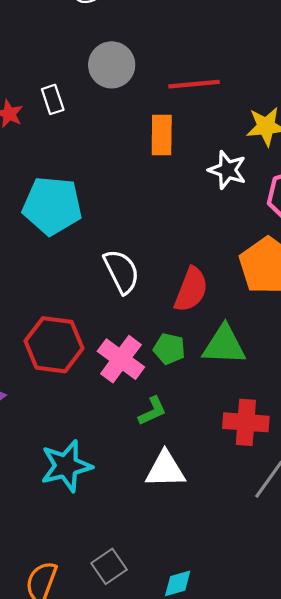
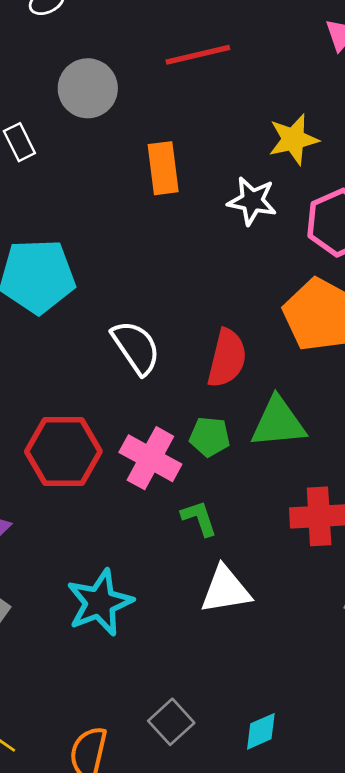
red line: (194, 84) -> (198, 55), moved
green L-shape: (152, 411) -> (199, 518), turned -76

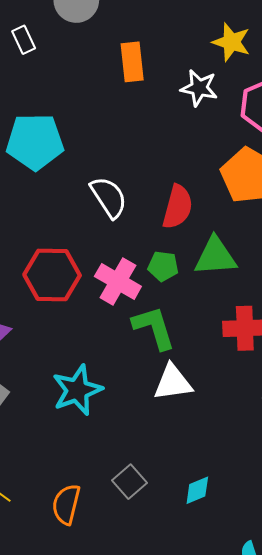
yellow star: (293, 139) -> (231, 42), turned 30
green L-shape: (199, 518) -> (154, 328), size x1.6

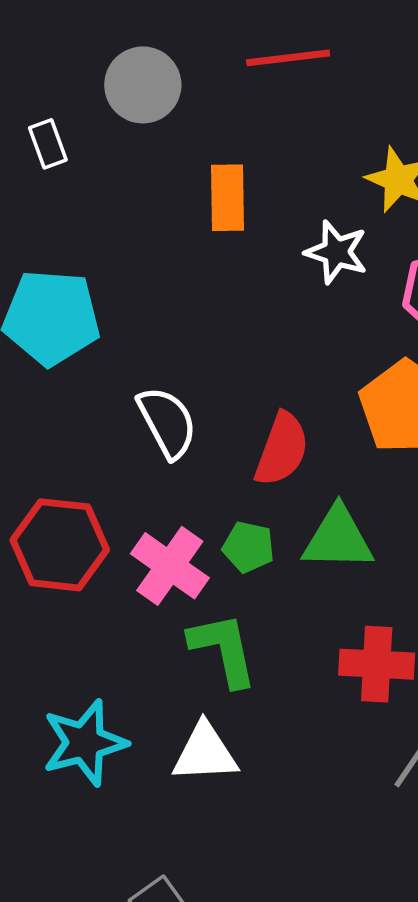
white triangle: (173, 382) -> (205, 753), moved

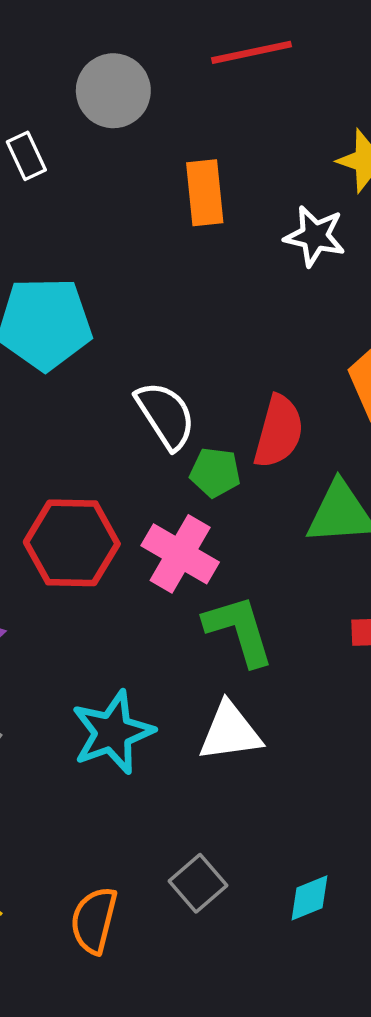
green pentagon: (248, 547) -> (215, 472), moved

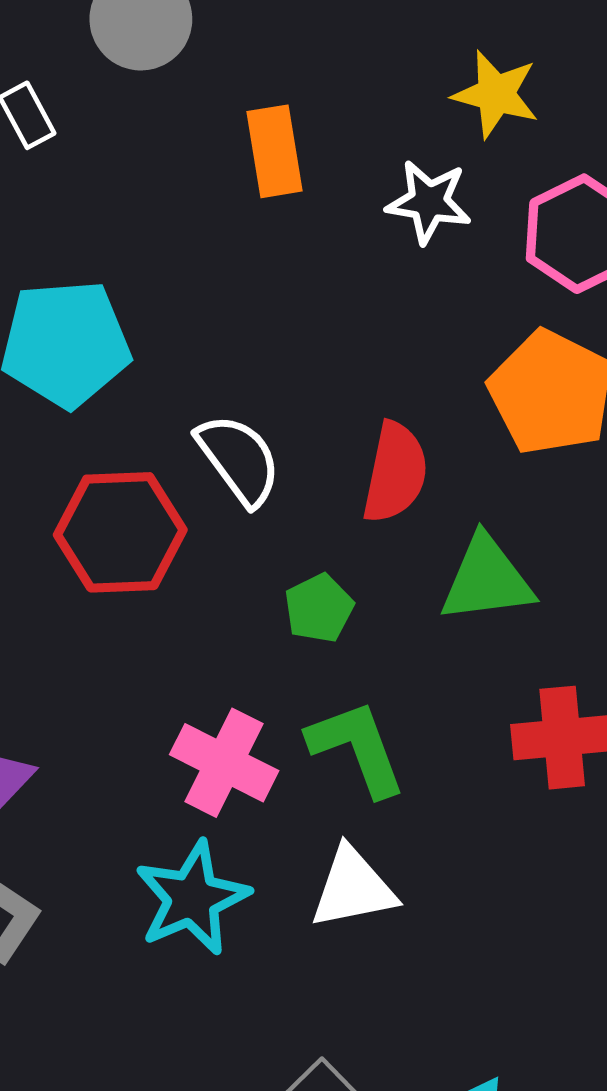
green pentagon: (215, 472) -> (319, 608), moved, turned -30
red hexagon: (72, 543) -> (120, 532), moved
pink cross: (180, 554) -> (224, 763), moved

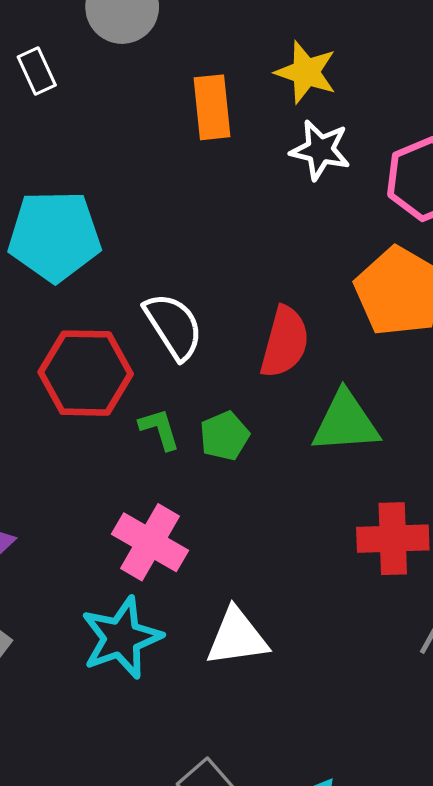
yellow star: (496, 94) -> (306, 72), moved
green L-shape: (357, 748) -> (160, 429), moved, size x0.6

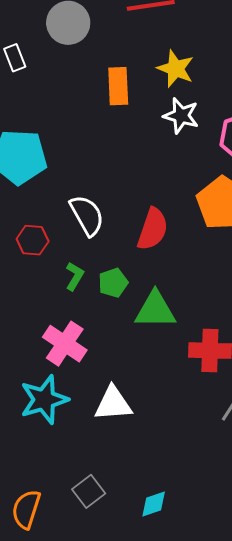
red hexagon: (86, 373) -> (33, 240), size x0.6
green triangle: (346, 422) -> (155, 310), moved
green L-shape: (160, 429) -> (75, 276), turned 44

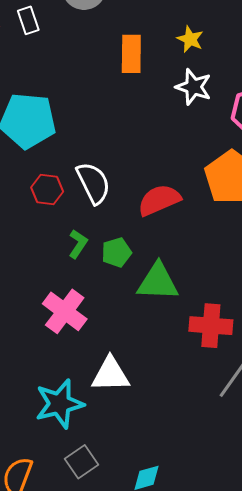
yellow star: (176, 69) -> (190, 39), size x0.7
red semicircle: (153, 229) -> (159, 200), turned -135
red hexagon: (33, 240) -> (47, 190), moved
cyan star: (44, 400) -> (59, 404), moved

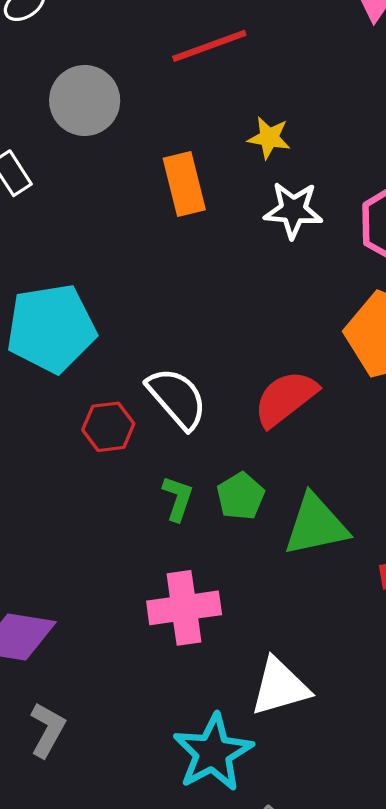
pink cross: (65, 311) -> (184, 608), turned -30

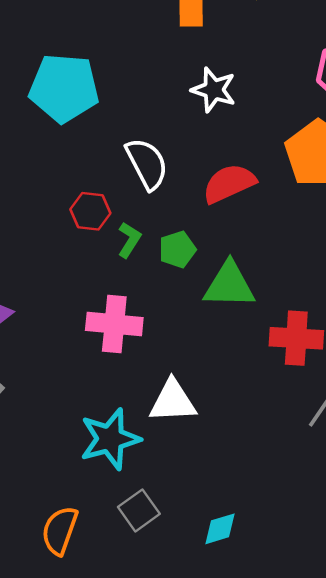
white star: (293, 210) -> (214, 90), moved
red hexagon: (108, 427) -> (90, 211), moved

